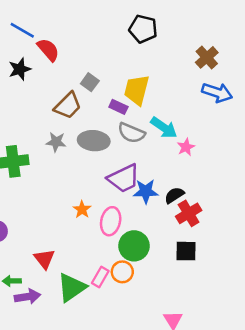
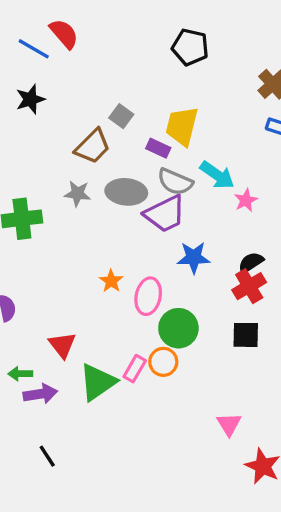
red semicircle: (48, 50) -> (64, 34), moved
purple trapezoid: (124, 178) -> (165, 214), moved
black semicircle: (174, 195) -> (251, 263), moved

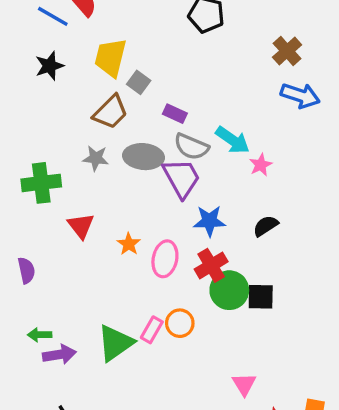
yellow trapezoid: (182, 126) -> (111, 58), moved
purple trapezoid: (165, 214) -> (181, 178), turned -93
red cross: (249, 286) -> (211, 265), moved
green circle: (178, 328) -> (229, 290), moved
red triangle: (62, 345) -> (81, 226), moved

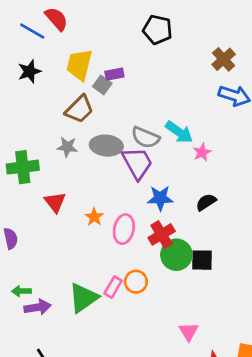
purple rectangle: (175, 114) -> (114, 74), moved, turned -36

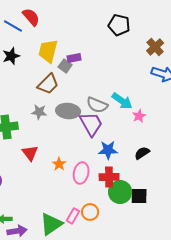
black pentagon: (158, 30) -> (119, 25), moved
red cross: (162, 234) -> (109, 177), turned 30

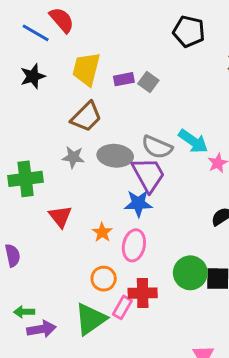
gray square: (65, 66) -> (148, 82), moved
blue star: (108, 150) -> (138, 203), moved
red cross: (109, 177) -> (143, 293), moved
orange circle: (90, 212) -> (104, 279), moved

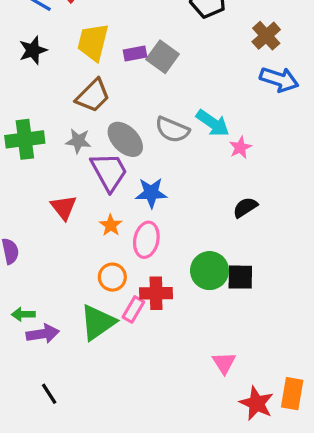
gray square: (148, 82) -> (163, 57), size x1.4
gray ellipse: (115, 156) -> (125, 139), turned 40
purple trapezoid: (148, 175) -> (109, 172), moved
green cross: (26, 179) -> (25, 139), moved

